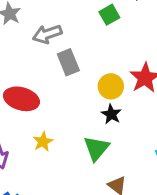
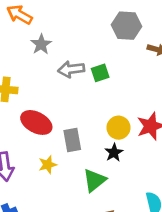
green square: (109, 15) -> (100, 73), moved
gray rectangle: (68, 62) -> (72, 140), moved

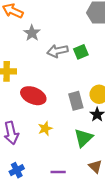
gray rectangle: (72, 140) -> (76, 101), moved

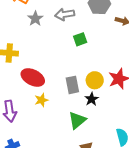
gray arrow: (58, 51) -> (65, 14), moved
yellow star: (45, 129) -> (41, 100), moved

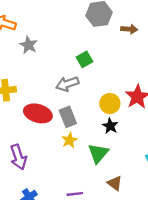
gray arrow: (65, 14) -> (67, 84), moved
gray rectangle: (72, 85) -> (68, 117), moved
yellow star: (41, 100) -> (69, 140), moved

